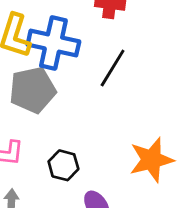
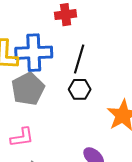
black hexagon: (63, 165) -> (80, 89), moved

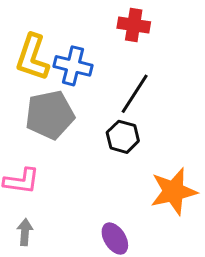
blue cross: (34, 53) -> (73, 66), size x0.7

